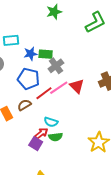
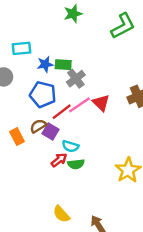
purple square: (36, 144) -> (50, 131), moved

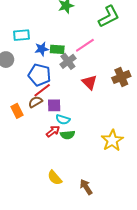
pink line: (79, 105) -> (85, 45), moved
red line: (62, 112) -> (42, 90), moved
purple square: (50, 131) -> (54, 105), moved, turned -32

